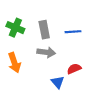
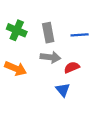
orange arrow: (14, 63) -> (16, 68), turned -48
red semicircle: (74, 69) -> (72, 67), moved

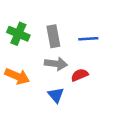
blue triangle: (63, 90) -> (56, 95), moved

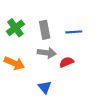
green cross: (18, 34) -> (15, 28), turned 30
blue triangle: (56, 95) -> (45, 87), moved

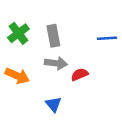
blue line: (74, 32) -> (107, 38), moved

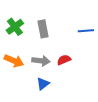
gray arrow: (56, 63) -> (41, 61), moved
blue triangle: (53, 104) -> (43, 84), turned 32

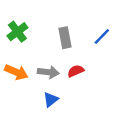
gray rectangle: (43, 29) -> (65, 38), moved
blue line: (86, 31) -> (102, 36), turned -42

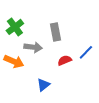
blue line: (102, 36) -> (86, 52), moved
gray arrow: (48, 72) -> (33, 47), moved

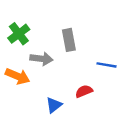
blue line: (86, 52) -> (106, 65), turned 56
red semicircle: (65, 60) -> (84, 91), moved

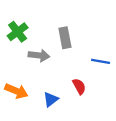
orange arrow: (18, 76) -> (16, 91), moved
red semicircle: (84, 91) -> (79, 86), turned 84

